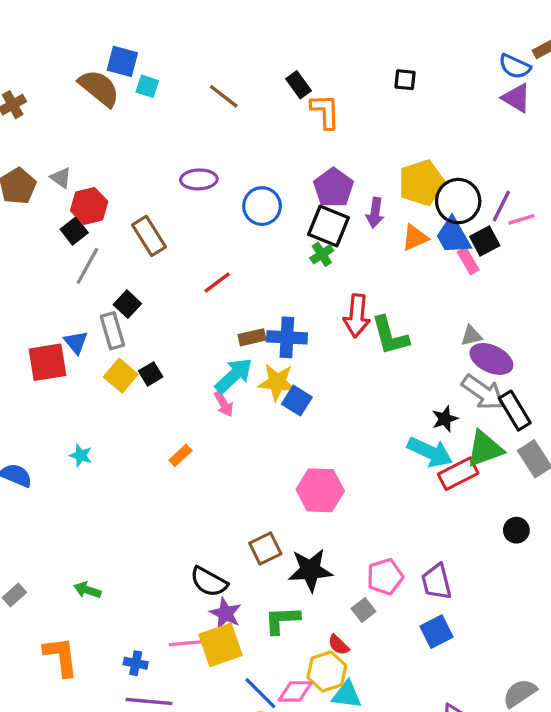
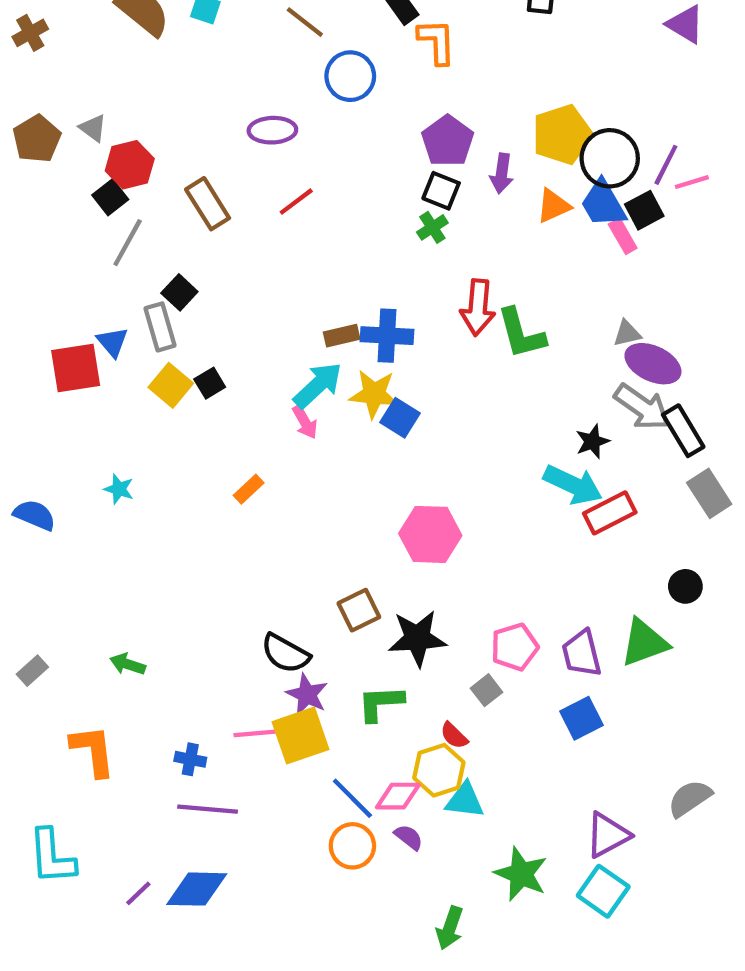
blue circle: (262, 206) -> (350, 76), moved
black square: (328, 226) -> (441, 191), size x0.7
red line: (217, 283) -> (296, 202), moved
green triangle: (485, 449) -> (644, 643), moved

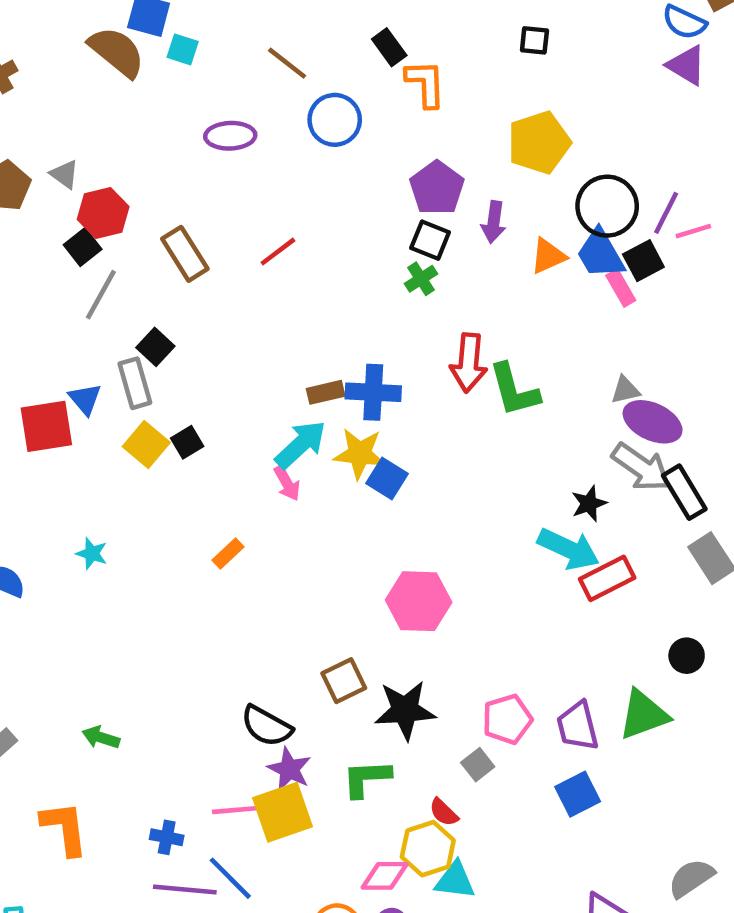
purple ellipse: (272, 130) -> (230, 136), moved
yellow pentagon: (562, 135) -> (539, 143), moved
blue line: (352, 798) -> (230, 878), moved

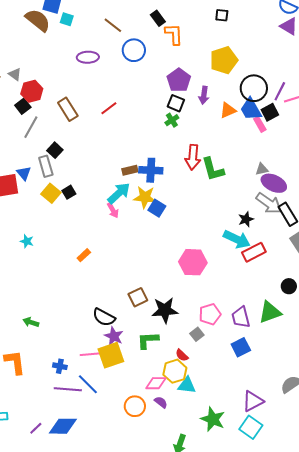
orange rectangle: (228, 553) -> (84, 255), moved
pink hexagon: (419, 601) -> (193, 262), moved

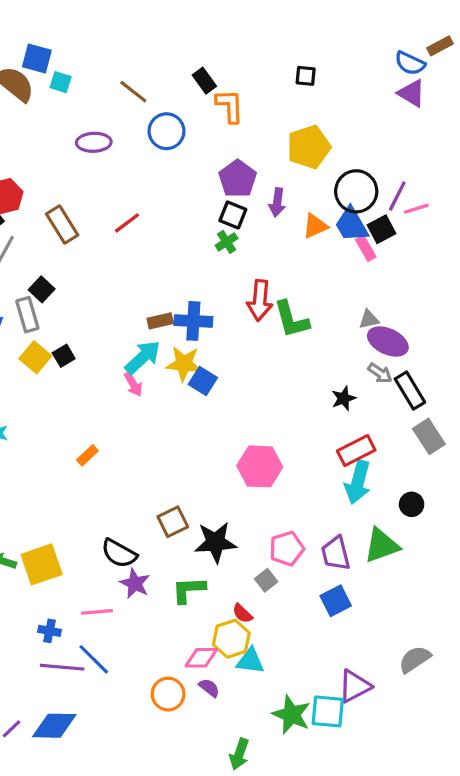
gray arrow: (269, 203) -> (380, 373), size x0.6
cyan arrow: (237, 239) -> (358, 482), moved, turned 80
yellow square: (111, 355) -> (42, 564), moved
cyan square: (251, 427) -> (328, 711), moved, turned -30

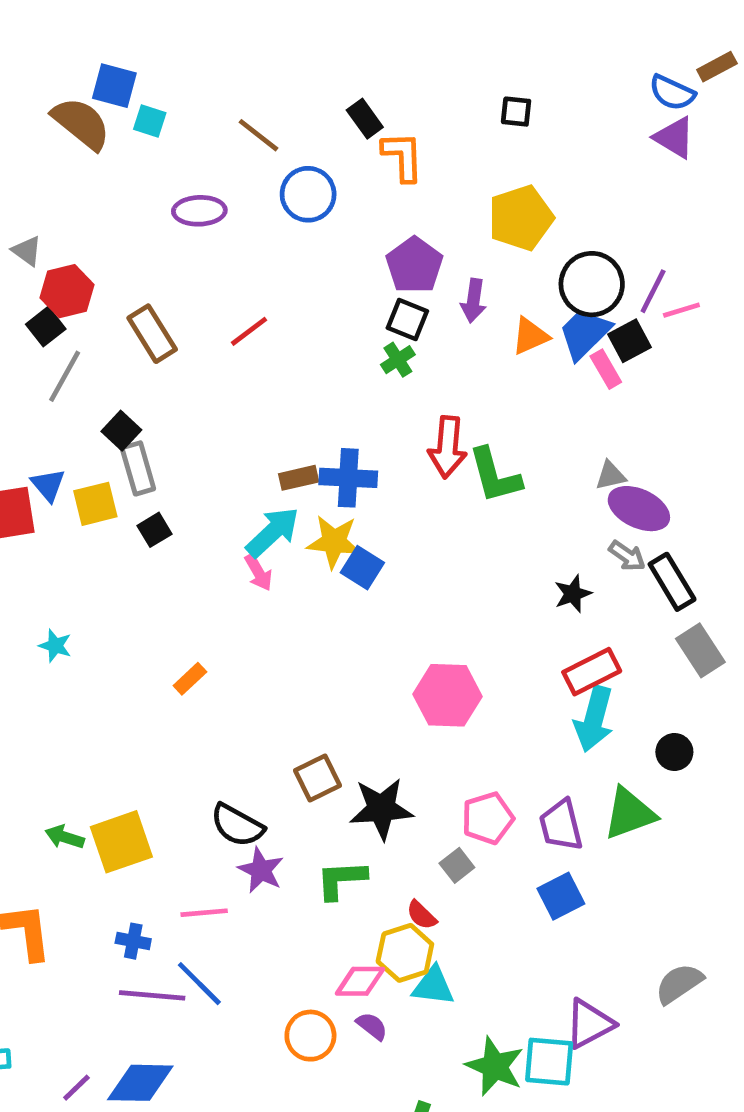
blue trapezoid: (351, 225) -> (585, 334), turned 75
gray rectangle: (27, 315) -> (138, 468), moved
yellow square: (35, 357) -> (95, 504), moved, turned 36

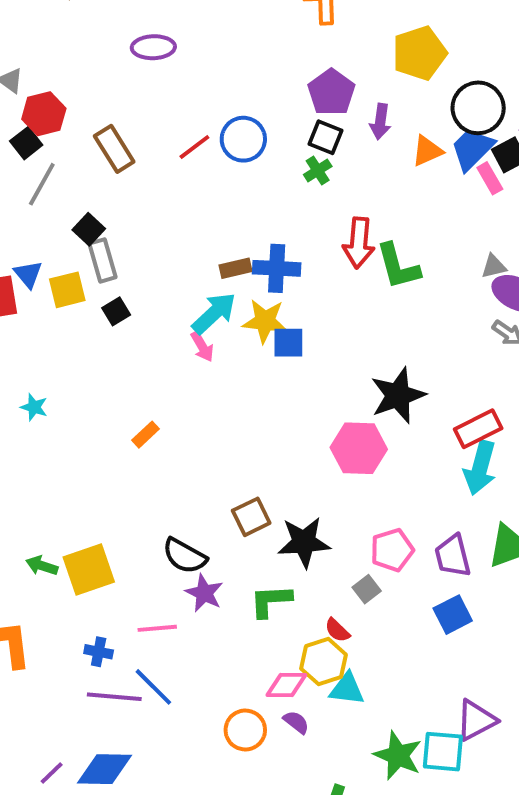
blue circle: (308, 194) -> (243, 139), moved
blue square: (362, 568) -> (288, 343), turned -32
black star: (573, 594) -> (398, 395), moved, size x1.8

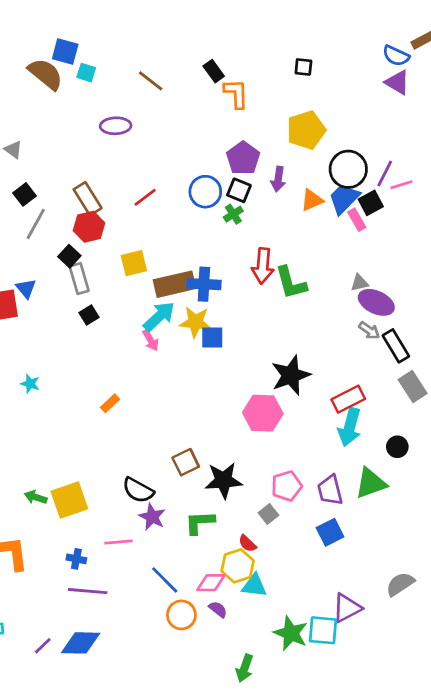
red hexagon: (44, 114) -> (89, 227), moved
blue circle: (243, 139) -> (205, 192), moved
brown rectangle: (236, 268) -> (174, 284), size x1.8
yellow square: (67, 290) -> (134, 263), moved
blue line: (153, 687) -> (165, 580), moved

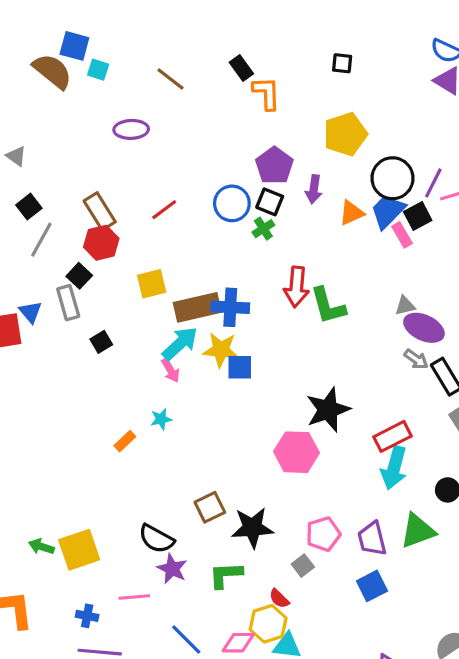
gray rectangle: (79, 279) -> (68, 303), moved
cyan star: (30, 384) -> (161, 419), moved, turned -30

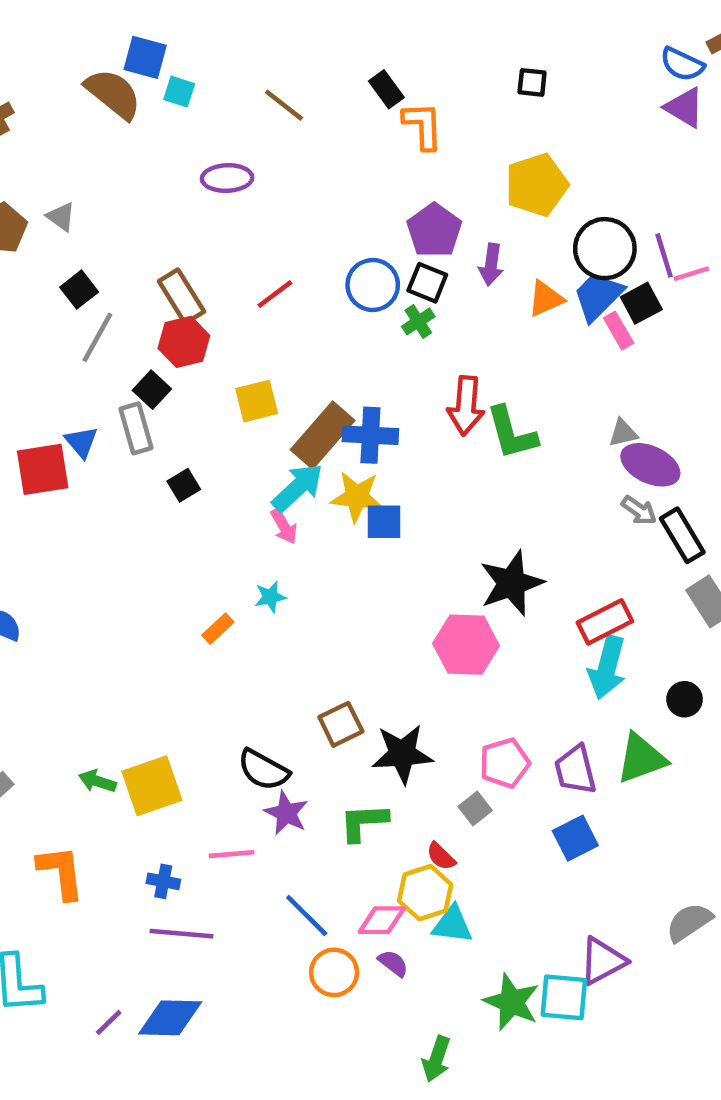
purple line: (433, 183) -> (664, 255), turned -44
brown rectangle: (197, 307) -> (323, 435), turned -36

